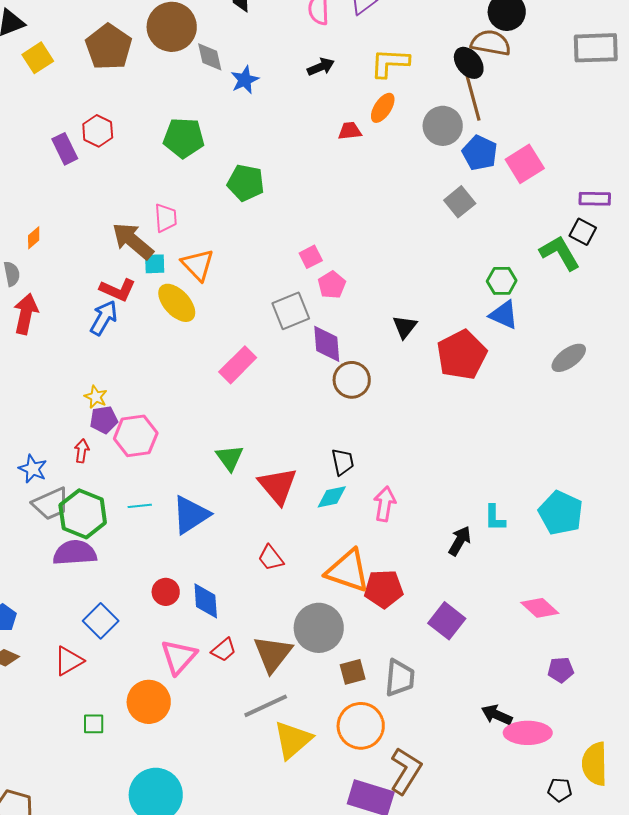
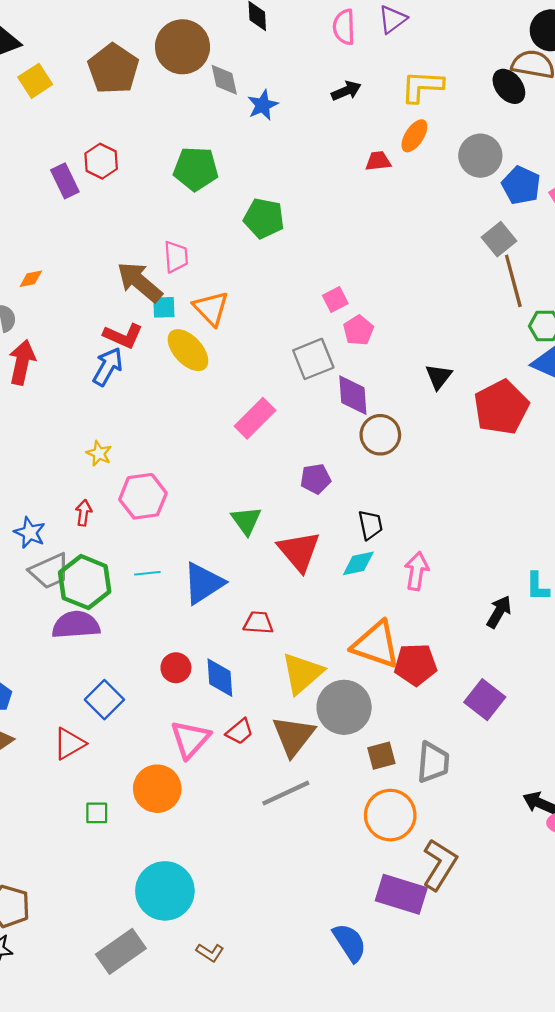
brown line: (473, 97) -> (513, 281), moved
orange diamond: (34, 238) -> (31, 279), turned 30
purple pentagon: (104, 420) -> (315, 479), moved
red trapezoid: (271, 558) -> (258, 623), moved, turned 132
yellow triangle: (293, 740) -> (302, 673), moved

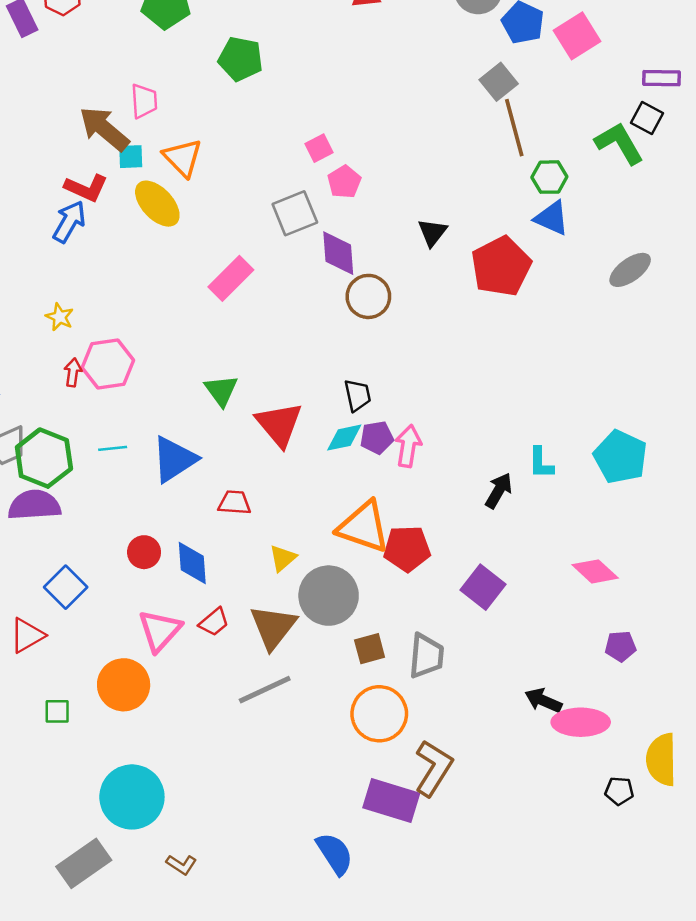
purple pentagon: (315, 479) -> (377, 438), moved
red arrow: (84, 513) -> (73, 372), moved
yellow triangle: (302, 673) -> (283, 558), size x0.6

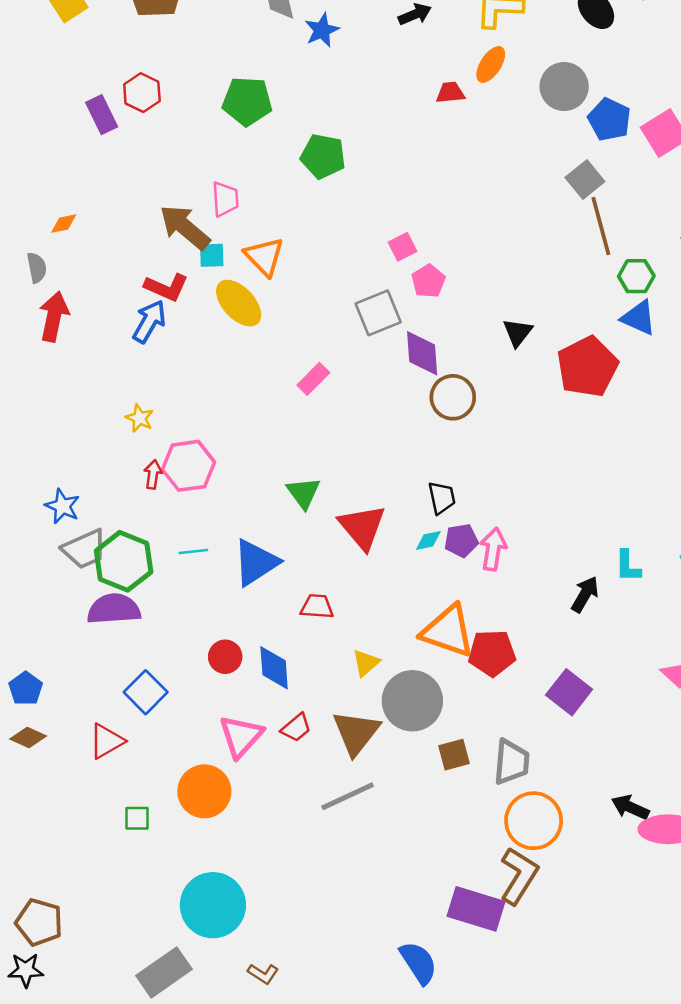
pink rectangle: (231, 278) -> (313, 379), size x0.7
cyan diamond: (344, 438) -> (428, 540), size x0.7
orange circle: (379, 714) -> (534, 821), moved

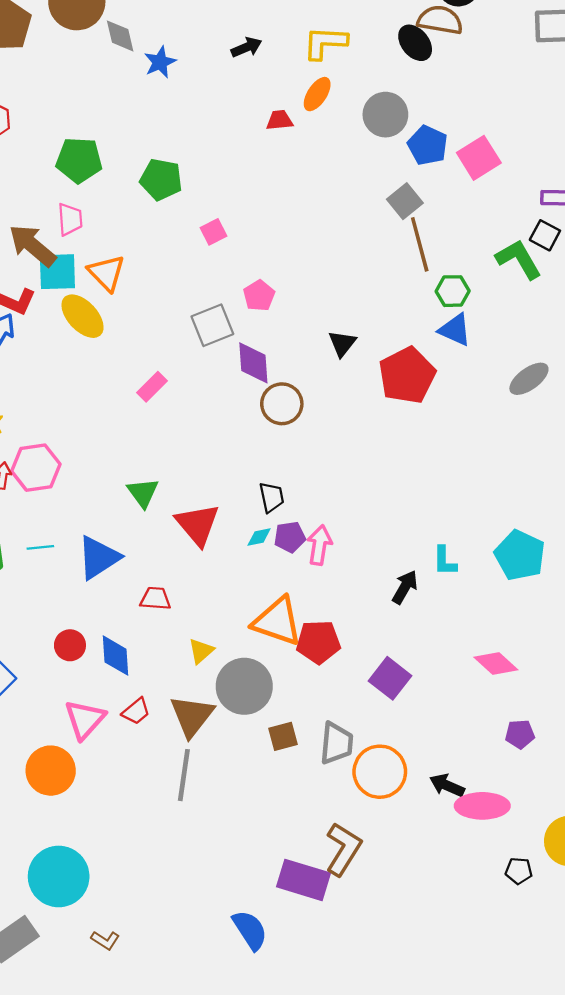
green pentagon: (247, 101) -> (79, 160), moved
pink square: (403, 247) -> (213, 232), moved
cyan square: (212, 255) -> (57, 272), size x1.6
gray line: (348, 796) -> (184, 775), turned -57
orange circle: (534, 821) -> (380, 772), moved

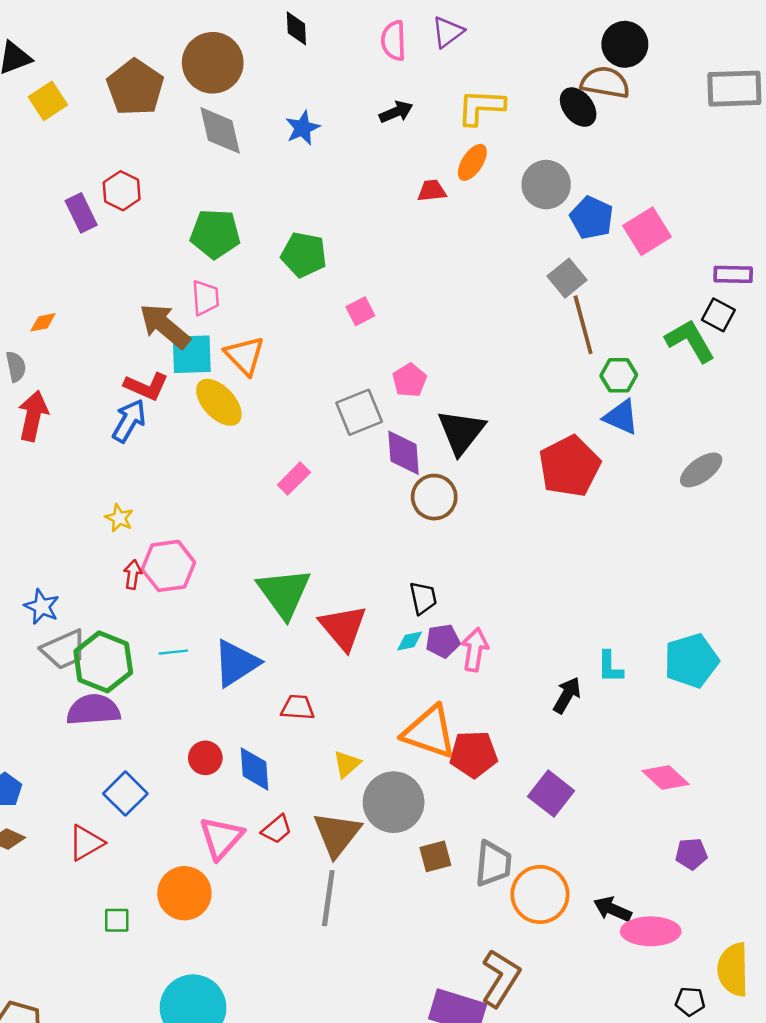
gray diamond: (120, 36) -> (220, 130), moved, size x1.4
black triangle: (342, 343) -> (461, 432), moved, size x1.6
green triangle: (143, 493) -> (284, 593), size x1.6
cyan pentagon: (520, 555) -> (691, 661), turned 30

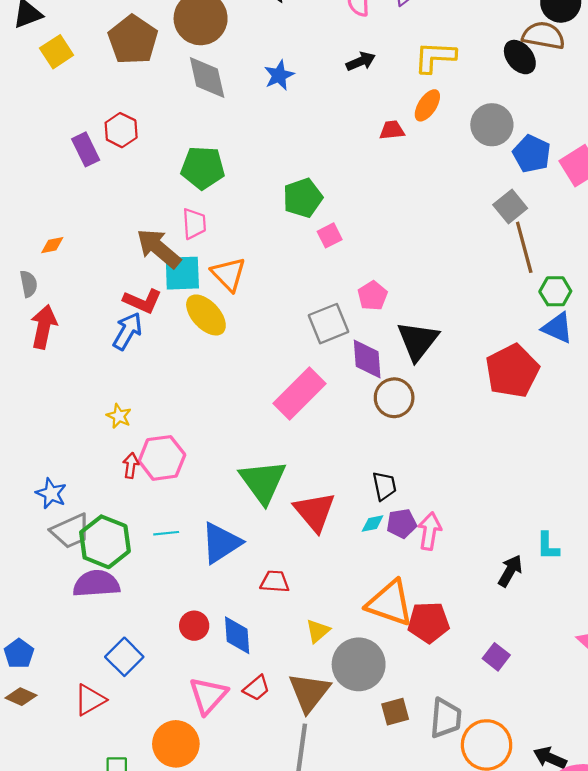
green pentagon: (304, 255) -> (303, 198), moved, turned -30
pink rectangle: (294, 479) -> (299, 393), moved, size x1.8
purple square: (551, 794) -> (496, 657), size x0.7

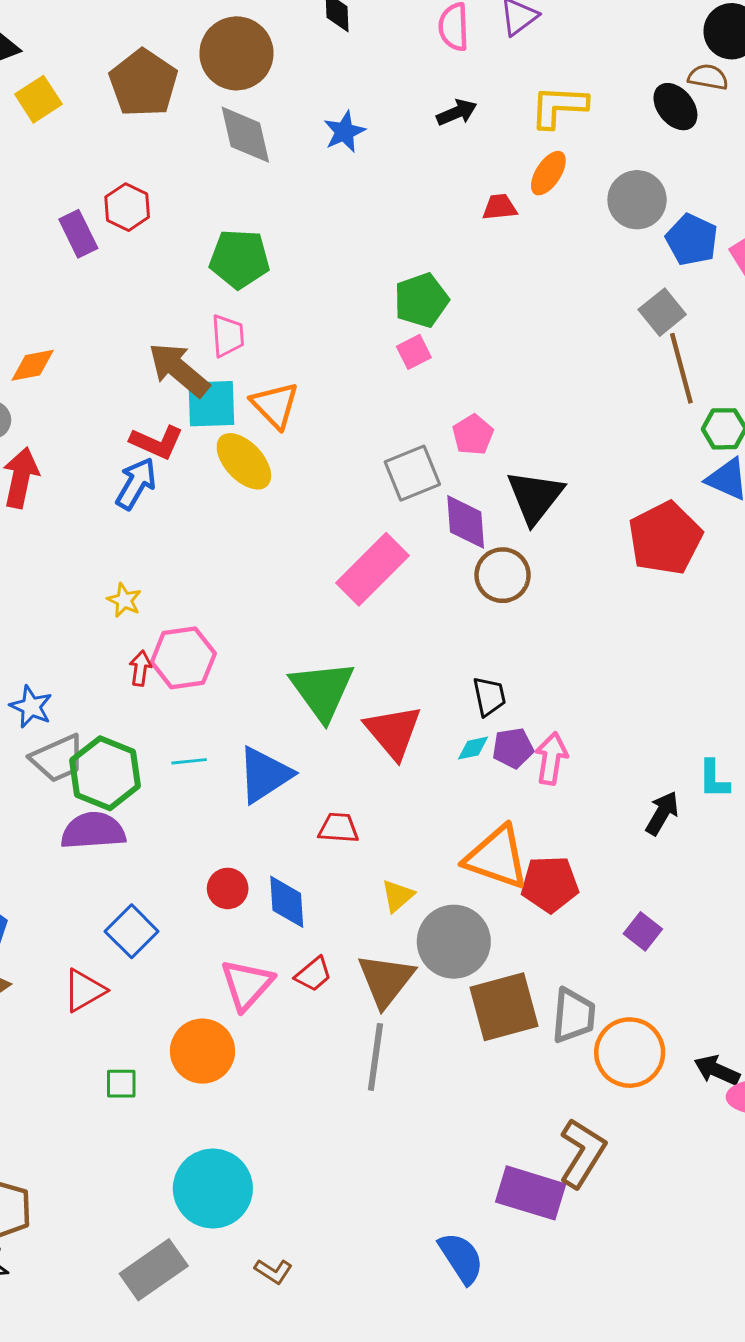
brown semicircle: (543, 36) -> (708, 77), size x0.7
green pentagon: (303, 198) -> (421, 300), moved
orange diamond: (52, 245) -> (33, 365), size x1.4
brown square: (395, 712) -> (504, 1007), size x1.8

